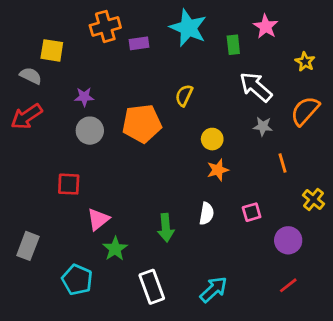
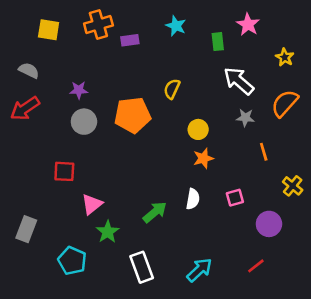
cyan star: (188, 28) -> (176, 26), size x0.6
yellow square: (52, 50) -> (49, 30), moved
green arrow: (166, 228) -> (155, 212), turned -125
red line: (288, 285) -> (256, 266), moved

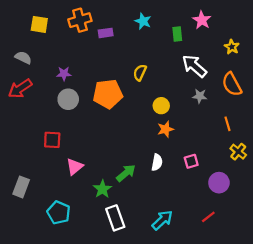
orange semicircle: (285, 103) -> (232, 84), turned -70
orange line: (264, 152) -> (228, 124), moved
green star: (108, 232) -> (102, 189), moved

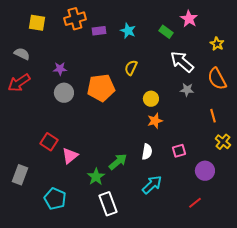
cyan star: (143, 21) -> (128, 31), moved
green rectangle: (177, 34) -> (166, 32), turned -48
red square: (52, 140) -> (49, 142), moved, turned 30
cyan arrow: (162, 220) -> (152, 185), moved

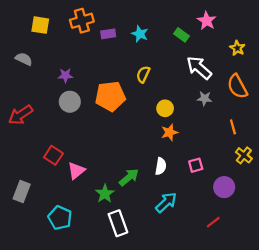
red arrow: (19, 83) -> (21, 115), moved

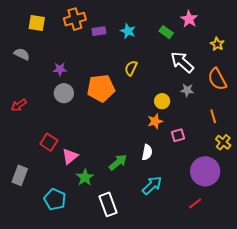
yellow circle: (165, 108) -> (162, 101), moved
red arrow: (21, 115) -> (19, 105), size x0.7
pink square: (196, 165) -> (178, 135), moved
purple circle: (224, 187) -> (205, 171), size x1.5
green star: (105, 194) -> (85, 177), moved

